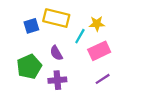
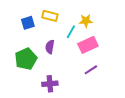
yellow rectangle: (56, 18) -> (50, 16), size x0.7
purple semicircle: (56, 53) -> (50, 47), turned 40
purple cross: (57, 80) -> (50, 84), moved

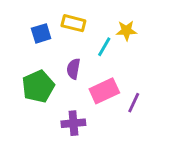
pink rectangle: (88, 45) -> (104, 91), moved
purple line: (91, 70) -> (134, 103), turned -32

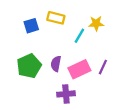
purple semicircle: (73, 69) -> (56, 64), moved
purple line: (134, 103) -> (103, 67), moved
purple cross: (73, 123) -> (66, 94), moved

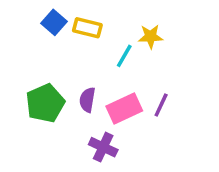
blue square: (31, 26) -> (54, 22), moved, turned -32
purple cross: (66, 94) -> (103, 147), turned 30

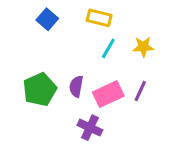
yellow rectangle: (87, 28) -> (99, 18), moved
yellow star: (151, 37) -> (143, 47), moved

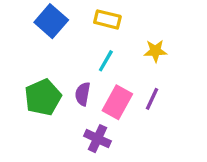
blue square: (47, 19) -> (51, 21), size x1.4
cyan line: (108, 48) -> (106, 61), moved
pink rectangle: (108, 94) -> (117, 102), turned -36

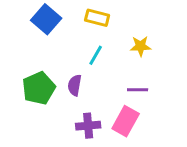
purple line: (152, 99) -> (138, 90), turned 66
pink rectangle: (117, 102) -> (126, 121), moved
purple cross: (98, 139) -> (88, 126), turned -30

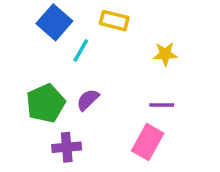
cyan line: (96, 55) -> (81, 50), moved
purple semicircle: (75, 85) -> (88, 100), turned 36
purple cross: (88, 126) -> (67, 147), moved

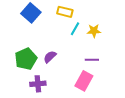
cyan line: (81, 50) -> (75, 29), moved

